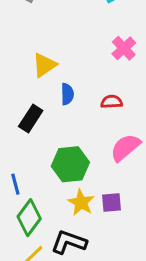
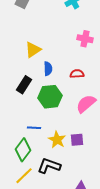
pink cross: (124, 48) -> (85, 39), turned -35
green hexagon: (70, 164) -> (50, 97), moved
blue line: (15, 184) -> (34, 128), moved, turned -72

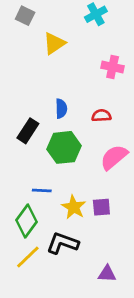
yellow triangle: (33, 50) -> (54, 43), moved

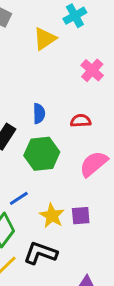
yellow triangle: (54, 43) -> (45, 39), moved
pink cross: (113, 67) -> (92, 70), turned 30
blue line: (42, 190) -> (19, 198), turned -36

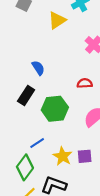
blue semicircle: (39, 113) -> (38, 68), moved, turned -32

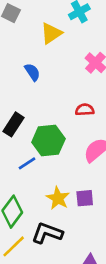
blue semicircle: (38, 68) -> (32, 72), moved
blue line: (37, 143) -> (27, 163), moved

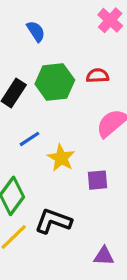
green hexagon: (48, 141) -> (55, 82), moved
yellow star: (58, 198) -> (61, 158), moved

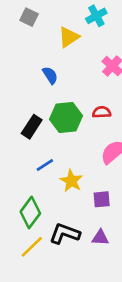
purple triangle: (104, 256) -> (100, 238), moved

